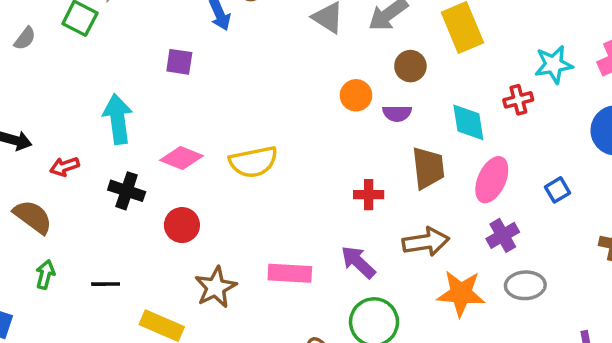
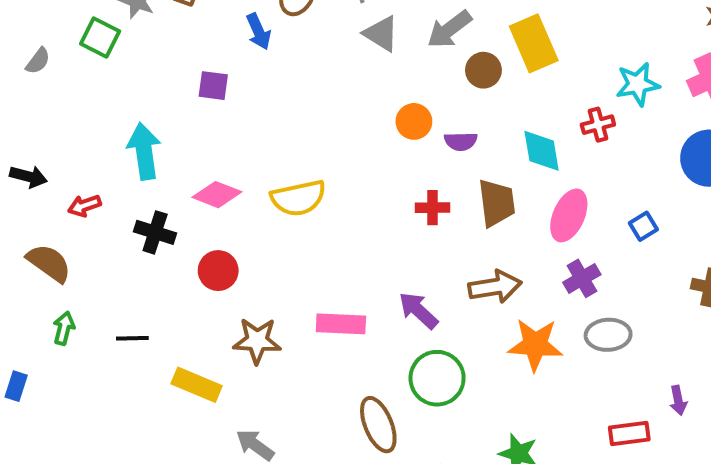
brown circle: (410, 66) -> (483, 70), moved
red cross: (369, 195) -> (432, 208), moved
brown star: (216, 287) -> (257, 341), turned 30

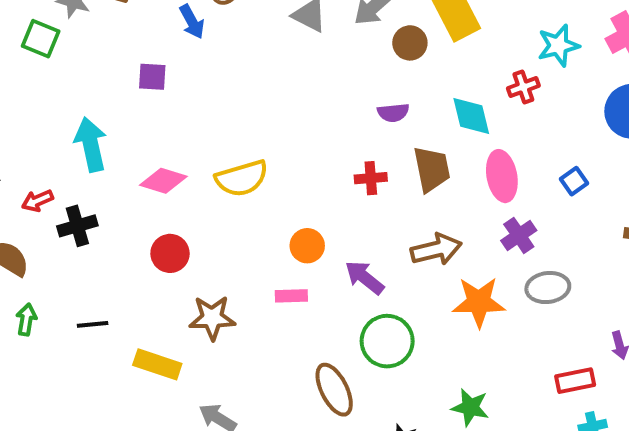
orange circle: (414, 121) -> (307, 246), moved
pink ellipse: (569, 215) -> (502, 176), turned -30
black cross: (155, 232) -> (77, 226), moved, turned -30
pink rectangle: (341, 324) -> (291, 296), size x0.7

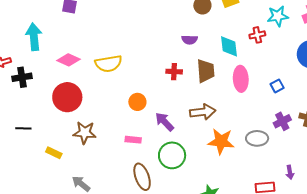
purple cross: (519, 235) -> (282, 121), moved
red circle: (170, 253) -> (67, 97), size x1.5
pink rectangle: (291, 296) -> (133, 140), moved
yellow rectangle: (157, 364) -> (54, 153), size x0.7

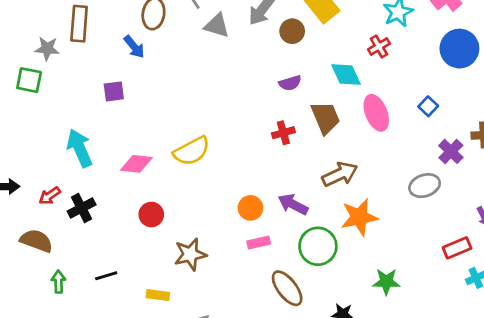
red circle: (67, 97) -> (151, 215), size x0.6
orange circle: (137, 102) -> (250, 208), moved
orange star: (221, 141) -> (359, 217), moved

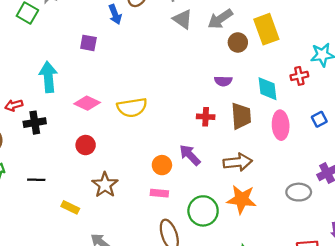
blue square: (428, 106) -> (319, 119), moved
purple arrow: (293, 204) -> (190, 155), moved
brown star: (190, 254) -> (105, 185), turned 30

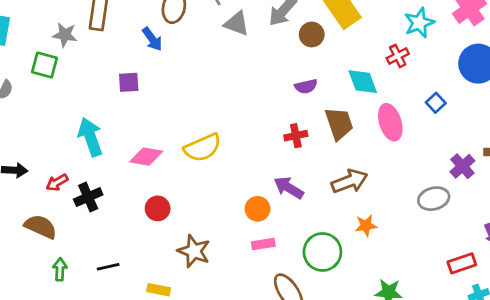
orange star: (242, 199) -> (366, 226), size x0.6

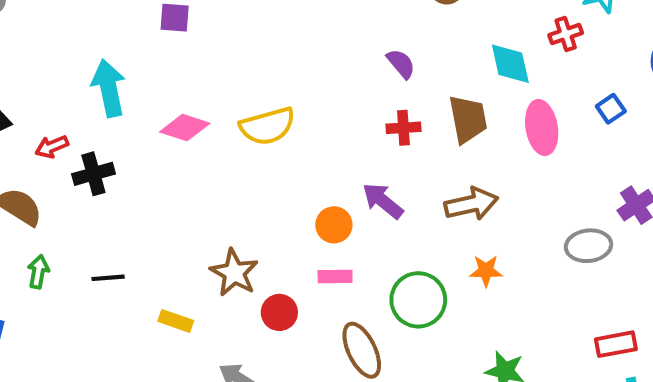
purple semicircle: (306, 86) -> (401, 64), moved, turned -125
red circle: (158, 208) -> (279, 312), moved

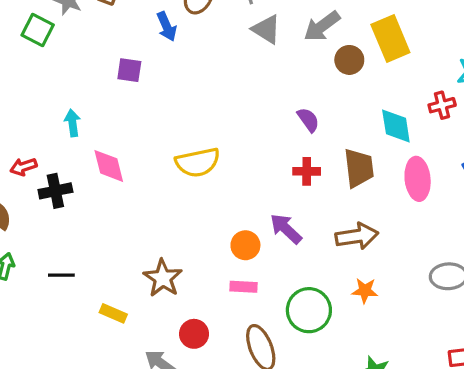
cyan arrow: (109, 88) -> (72, 123), size x0.6
pink diamond: (185, 128) -> (109, 166), moved, turned 54
red circle: (279, 312) -> (194, 334), moved

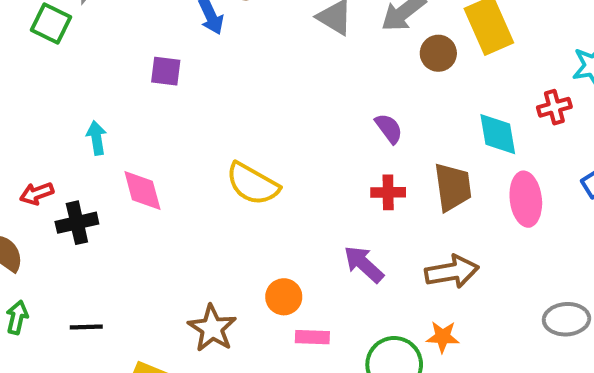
yellow semicircle: (198, 162) -> (253, 184), turned 42
orange circle: (245, 245) -> (284, 297), moved
orange star: (365, 291) -> (443, 337), moved

